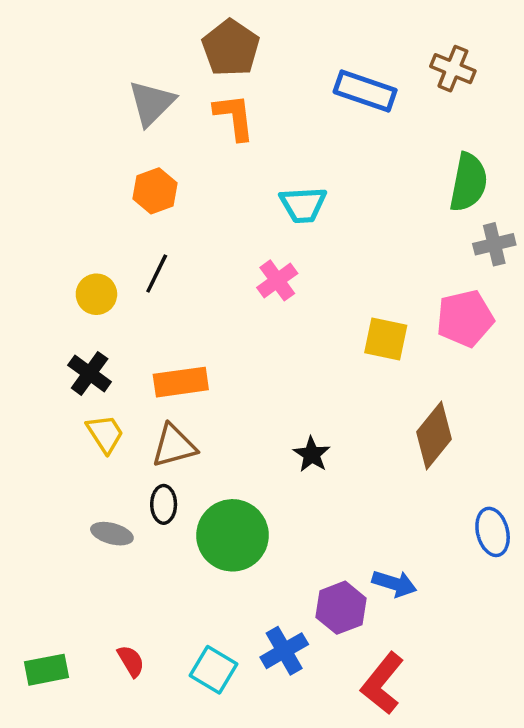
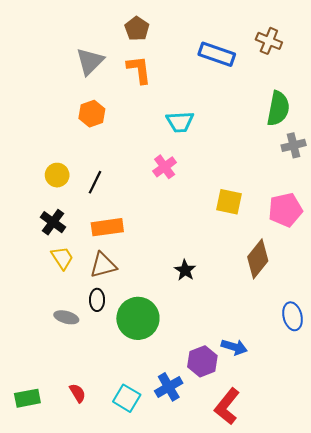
brown pentagon: (231, 48) -> (137, 29), size x0.7
black line: (157, 274) -> (95, 182), moved
pink pentagon: (465, 318) -> (285, 210), moved

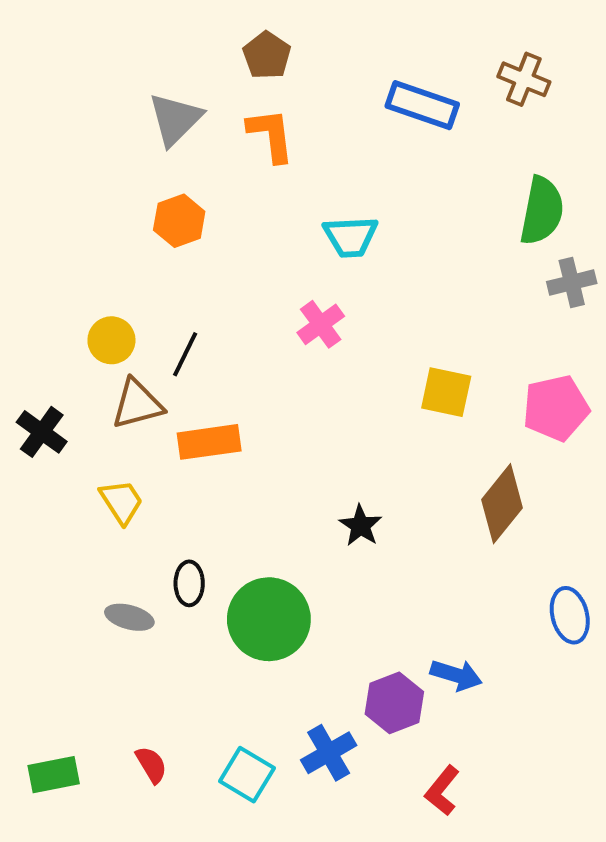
black cross: (53, 222) -> (42, 432), moved
brown triangle: (103, 265) -> (137, 404), moved
red L-shape: (227, 406) -> (442, 791), size x0.7

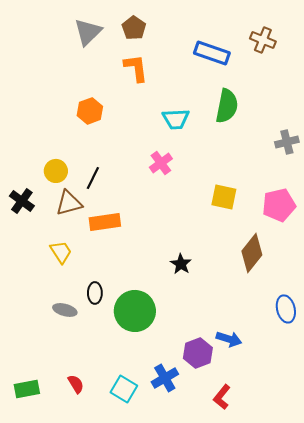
gray triangle: (175, 119) -> (88, 32), moved
green semicircle: (542, 211) -> (227, 106), moved
black cross: (42, 432) -> (22, 201), moved

